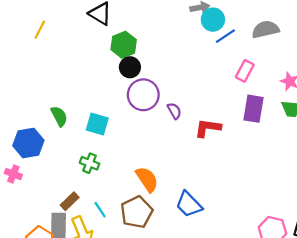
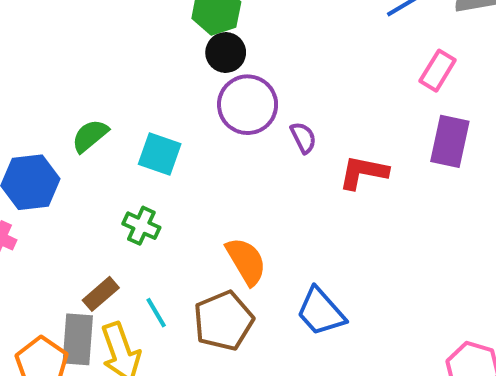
green semicircle: (59, 116) -> (90, 136), turned -105

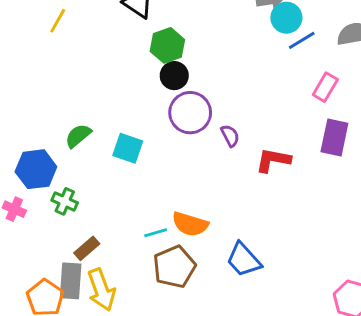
green cross: (141, 226) -> (65, 201), moved
orange semicircle: (246, 261) -> (190, 224), turned 138
cyan line: (156, 313) -> (156, 233), moved, turned -75

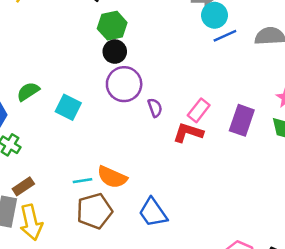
pink rectangle: (325, 87) -> (199, 110), moved

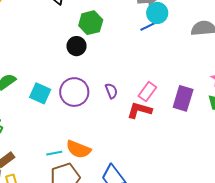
green hexagon: (112, 26) -> (91, 23), moved
blue line: (225, 36) -> (150, 26), moved
purple circle: (124, 84) -> (74, 92), moved

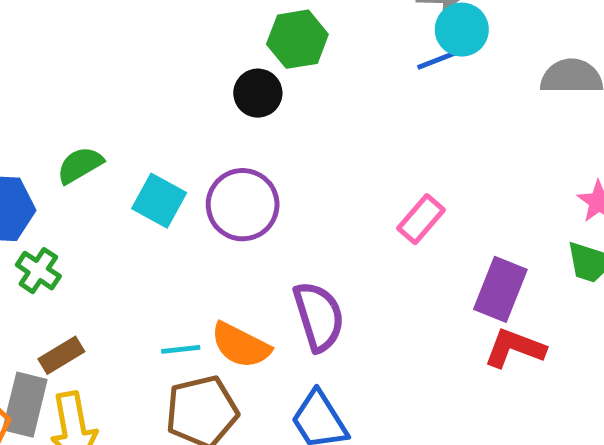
purple semicircle: (111, 91) -> (319, 316), moved, size x1.8
purple rectangle: (183, 98) -> (500, 289), moved
red L-shape: (139, 110) -> (515, 348), moved

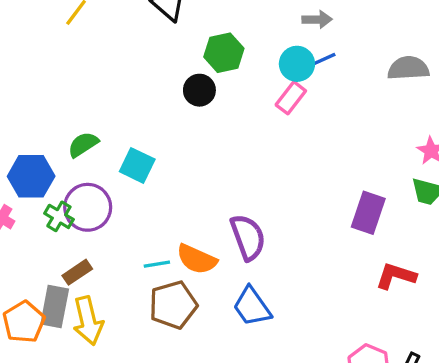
cyan circle: (462, 30) -> (297, 64), moved
purple circle: (243, 205) -> (88, 207), moved
pink rectangle: (421, 219) -> (291, 98), moved
red L-shape: (515, 348) -> (396, 276), moved

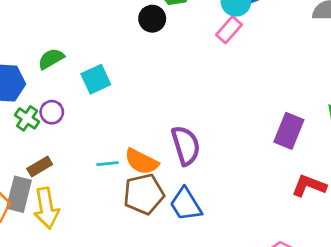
cyan square: (137, 165) -> (96, 79), turned 36
purple circle: (88, 207) -> (52, 112), size x0.6
brown pentagon: (173, 305) -> (144, 194), moved

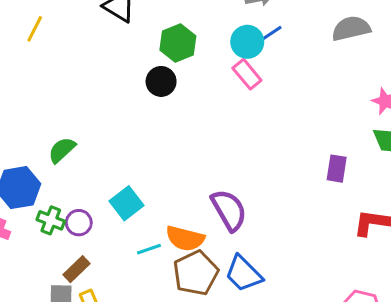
pink rectangle: (229, 30) -> (247, 74), turned -68
cyan square: (96, 79) -> (127, 203), moved
purple circle: (52, 112) -> (79, 223), moved
purple rectangle: (289, 131) -> (337, 169), size x0.7

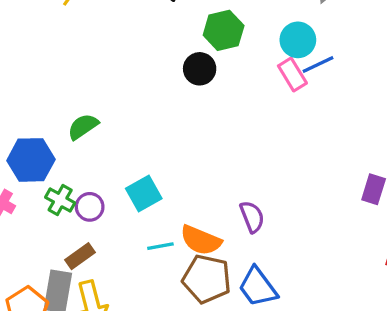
blue line: (268, 35) -> (318, 64), moved
purple semicircle: (229, 210) -> (252, 217), size x0.7
brown pentagon: (196, 273) -> (207, 279), turned 30

